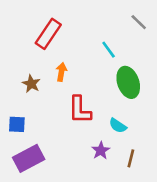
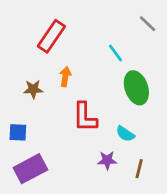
brown star: (31, 84) -> (33, 89), turned -30
purple star: (101, 151) -> (107, 160), turned 30

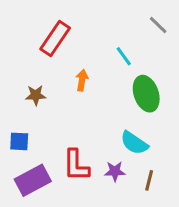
orange arrow: (65, 77) -> (82, 80), moved
red L-shape: (85, 117) -> (76, 165), moved
cyan semicircle: (125, 134) -> (134, 143), size x1.4

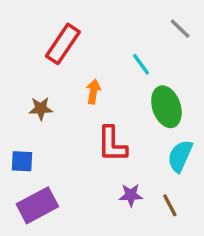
cyan semicircle: (134, 143) -> (180, 156), moved, turned 80
red L-shape: (76, 165) -> (112, 144), moved
brown line: (149, 180) -> (170, 205), turned -42

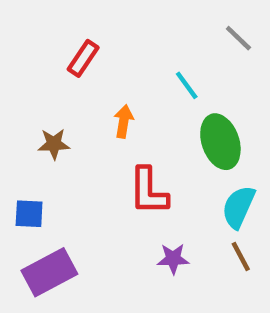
red rectangle: (63, 44) -> (83, 58), size x0.7
brown line: (170, 205) -> (241, 256), moved

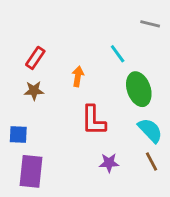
gray line: (238, 38) -> (150, 24), turned -30
red rectangle: (83, 58) -> (35, 58), moved
cyan semicircle: (238, 207) -> (150, 130), turned 112
purple rectangle: (49, 272) -> (31, 171), turned -56

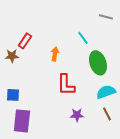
brown star: (34, 91) -> (12, 56), moved
cyan semicircle: (150, 130) -> (106, 92), turned -66

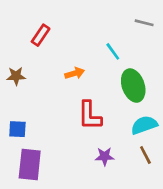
red rectangle: (25, 41) -> (41, 35), moved
orange arrow: (55, 54) -> (75, 73), turned 64

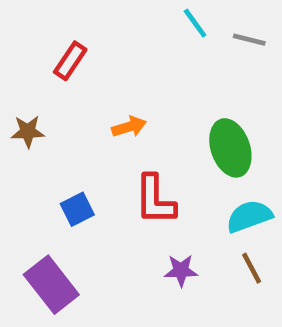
cyan line: (113, 51) -> (195, 23), moved
blue square: (17, 129) -> (77, 209), moved, turned -30
purple rectangle: (30, 165) -> (51, 285), turned -44

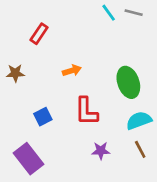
gray line: (249, 40) -> (134, 13), moved

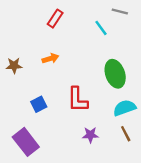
cyan line: (109, 13) -> (101, 28), moved
red rectangle: (39, 34) -> (55, 19), moved
orange arrow: (72, 71) -> (50, 58), moved

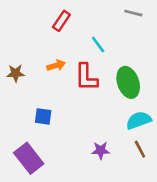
cyan line: (101, 28) -> (98, 44), moved
red L-shape: (77, 100) -> (86, 77), moved
blue square: (39, 104) -> (43, 116), turned 35

